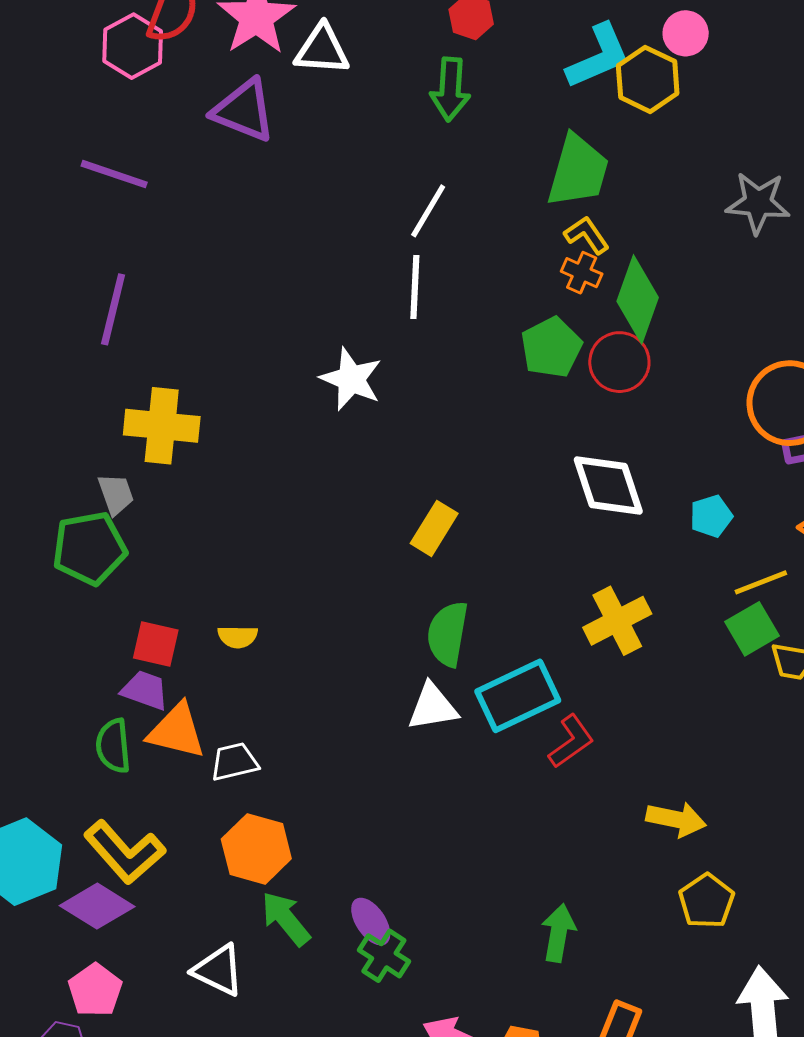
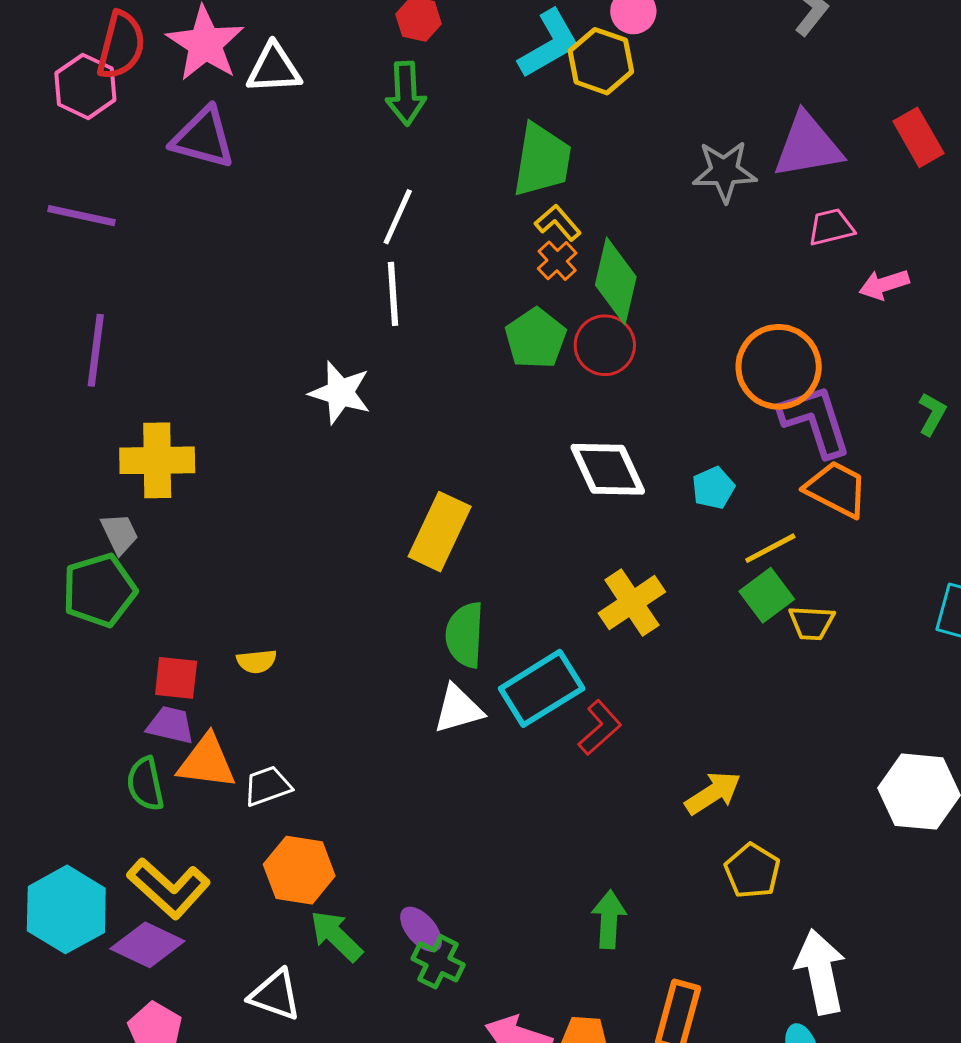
orange cross: (582, 273) -> (557, 261), turned 30
yellow rectangle: (434, 528) -> (440, 532), size x1.4
yellow arrow: (676, 819) -> (713, 793), turned -38

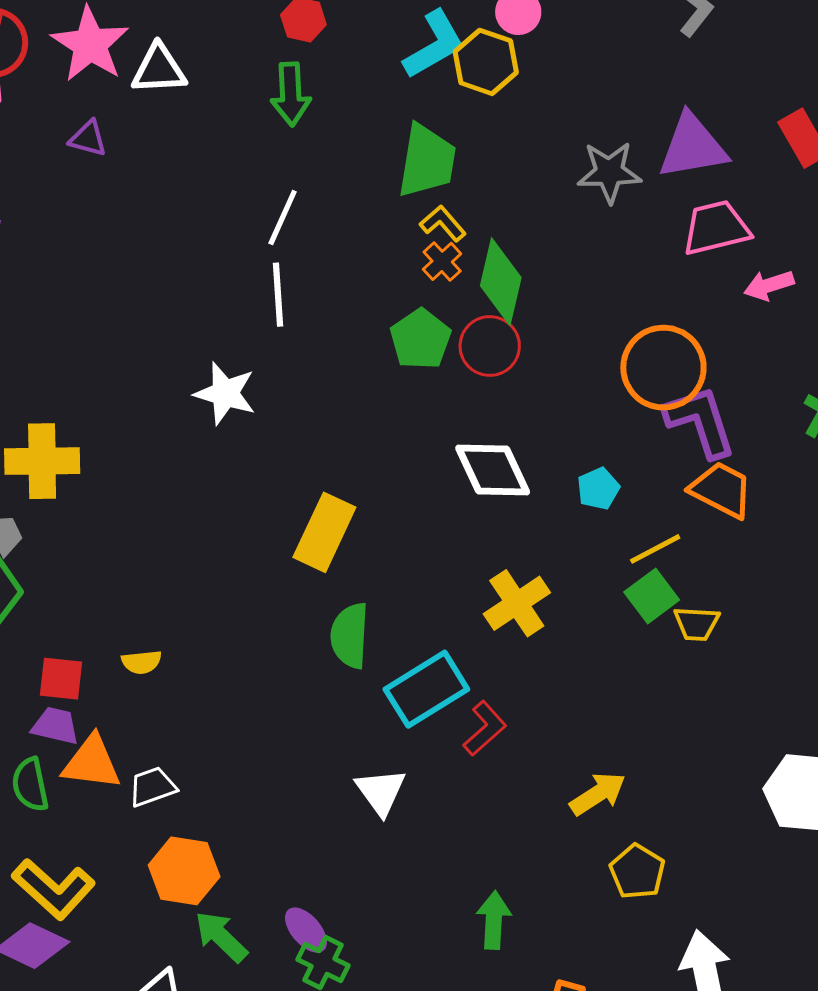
purple triangle: (203, 138) -> (88, 139), size x0.6
pink trapezoid: (831, 227) -> (716, 228), size x1.5
white triangle: (458, 709) -> (381, 792), moved, turned -50

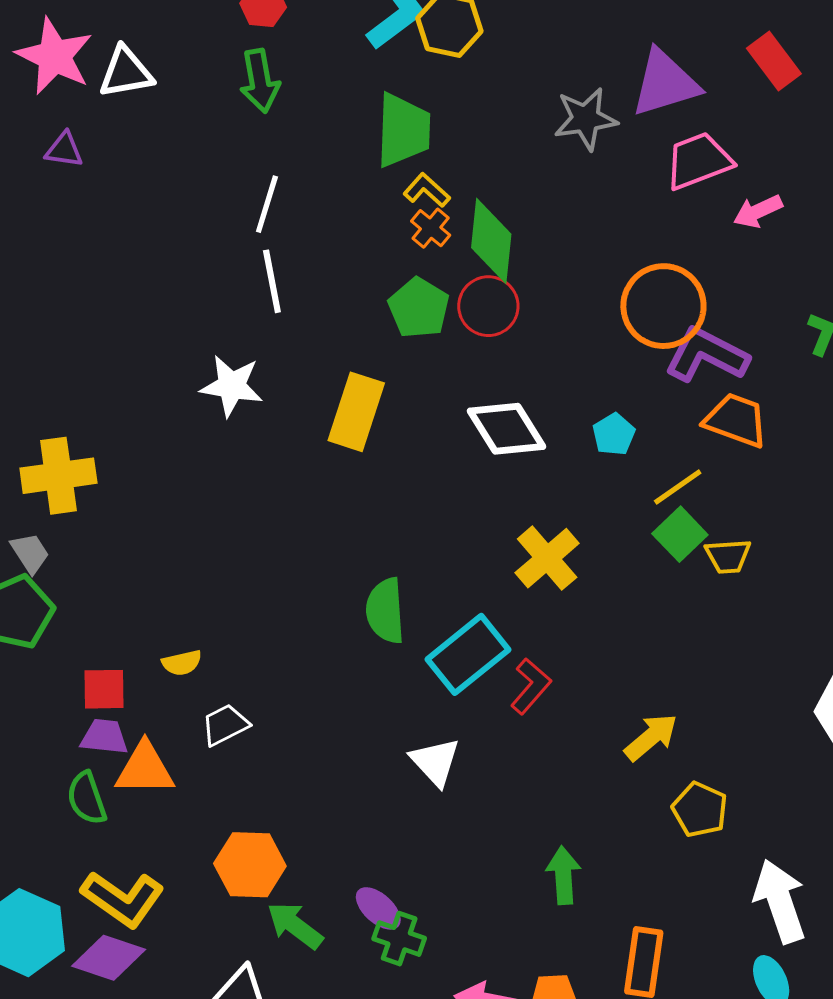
purple L-shape: (700, 421) -> (707, 355), turned -38
yellow rectangle: (324, 532) -> (356, 412), moved
white trapezoid: (152, 787) -> (225, 725), moved

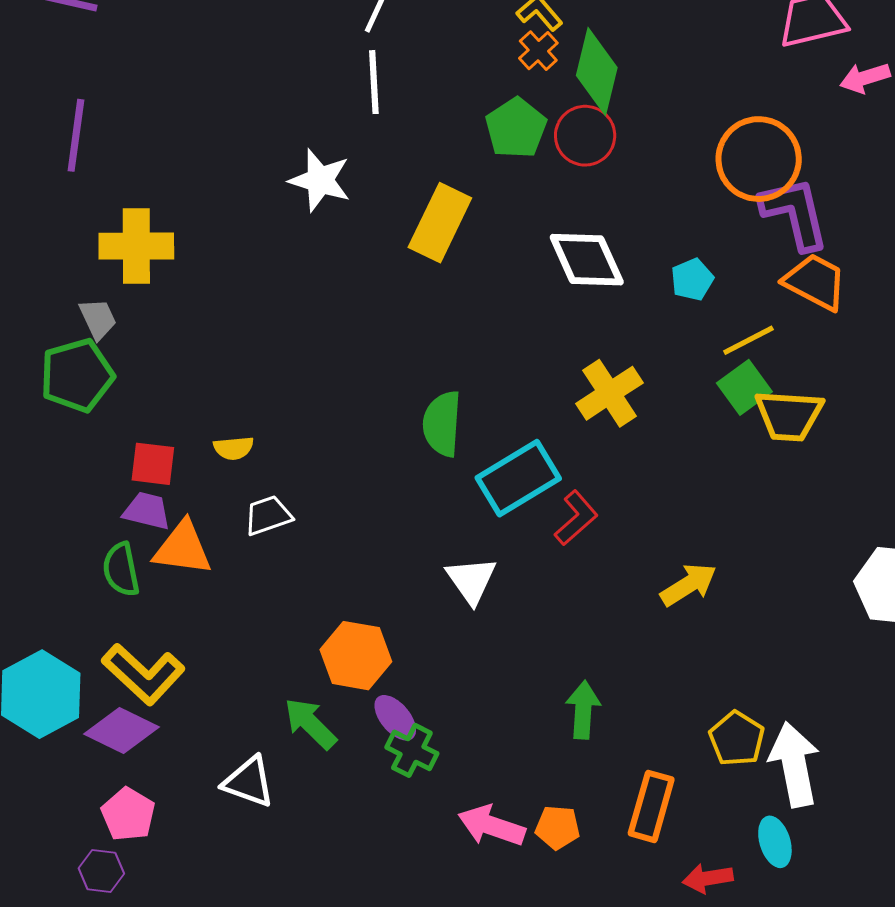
purple L-shape: (707, 355) -> (795, 213), turned 42
yellow trapezoid: (728, 556) -> (789, 415), size x1.5
yellow pentagon: (700, 809) -> (737, 739), moved
orange hexagon: (250, 865) -> (356, 656), moved

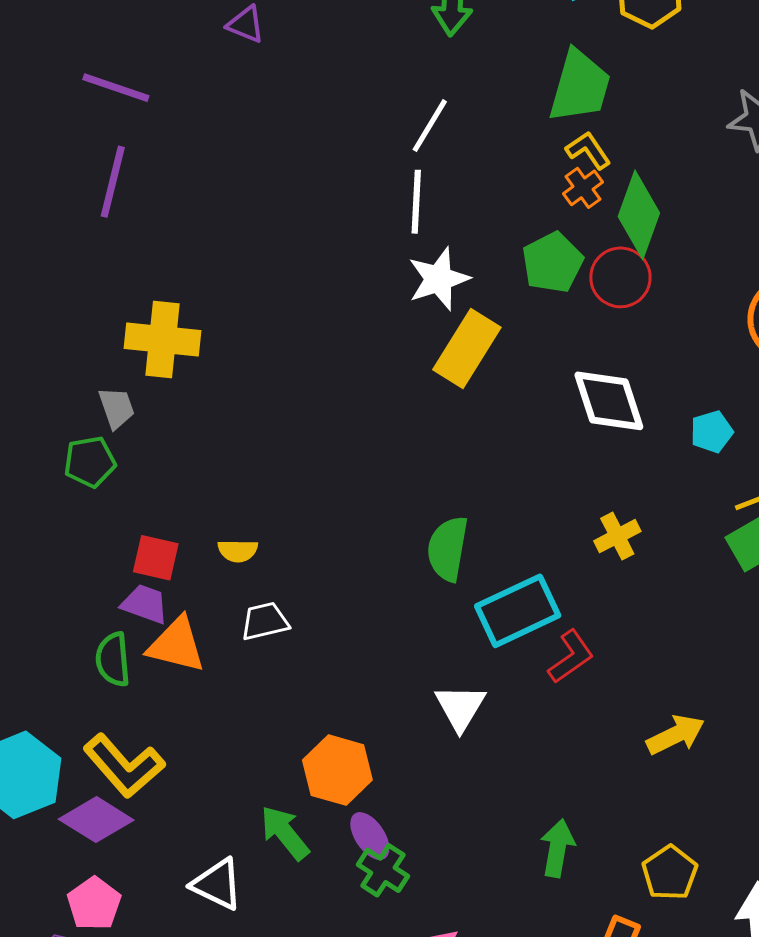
purple line: (76, 135) -> (113, 182), moved
white star: (320, 180) -> (439, 279), moved, turned 30
green pentagon: (77, 375) -> (90, 462), size x0.7
yellow cross: (609, 393) -> (617, 536), size x0.7
yellow pentagon: (737, 739) -> (670, 873), moved

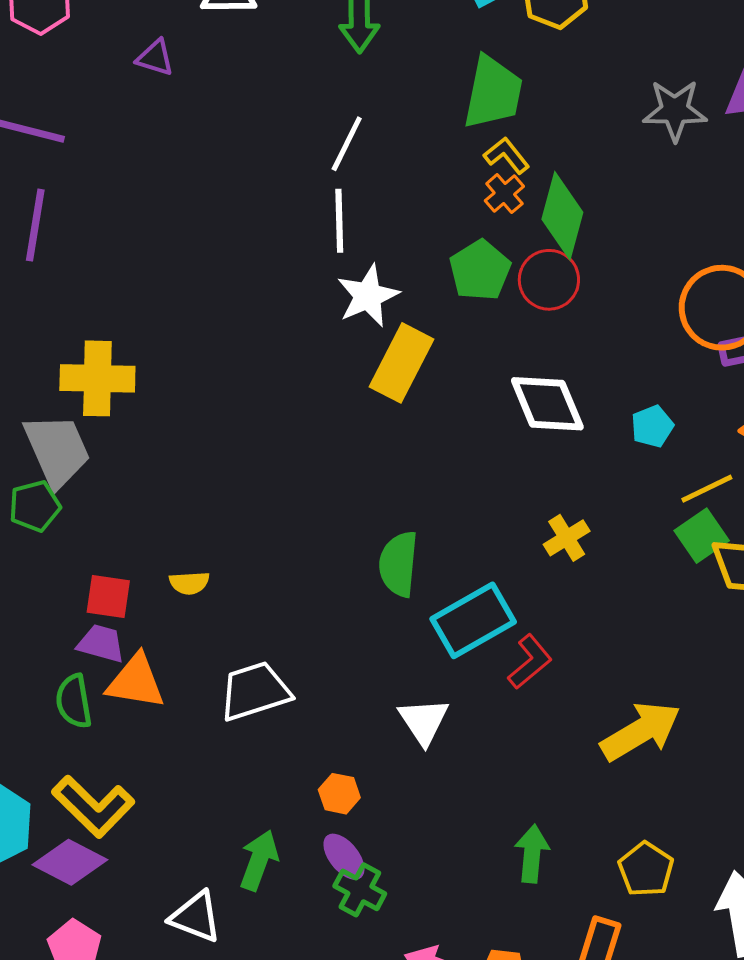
gray trapezoid: (116, 408) -> (57, 450), size x1.8
white trapezoid: (265, 621) -> (255, 691), moved, size x1.5
yellow arrow: (676, 735) -> (641, 731), size x1.4
orange hexagon: (337, 770) -> (339, 794), moved, size x0.6
green arrow: (285, 833) -> (259, 860), turned 64

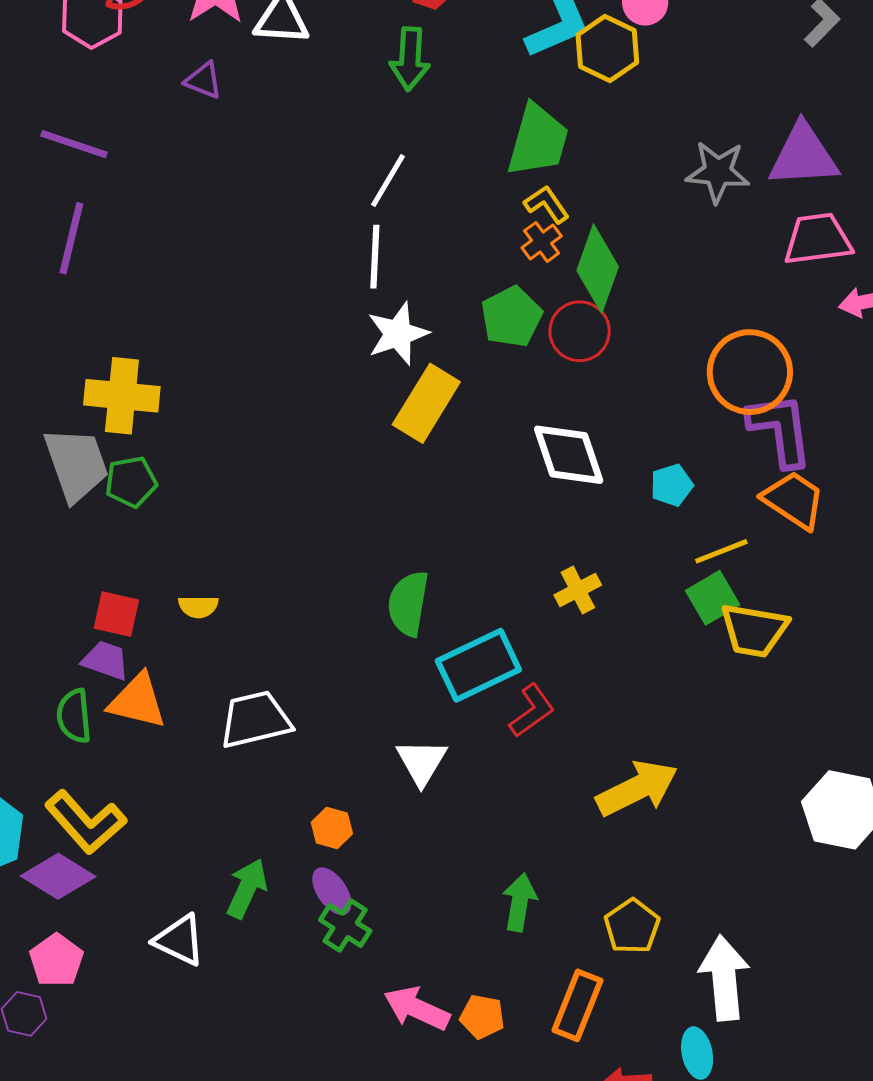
green pentagon: (35, 506) -> (131, 482), moved

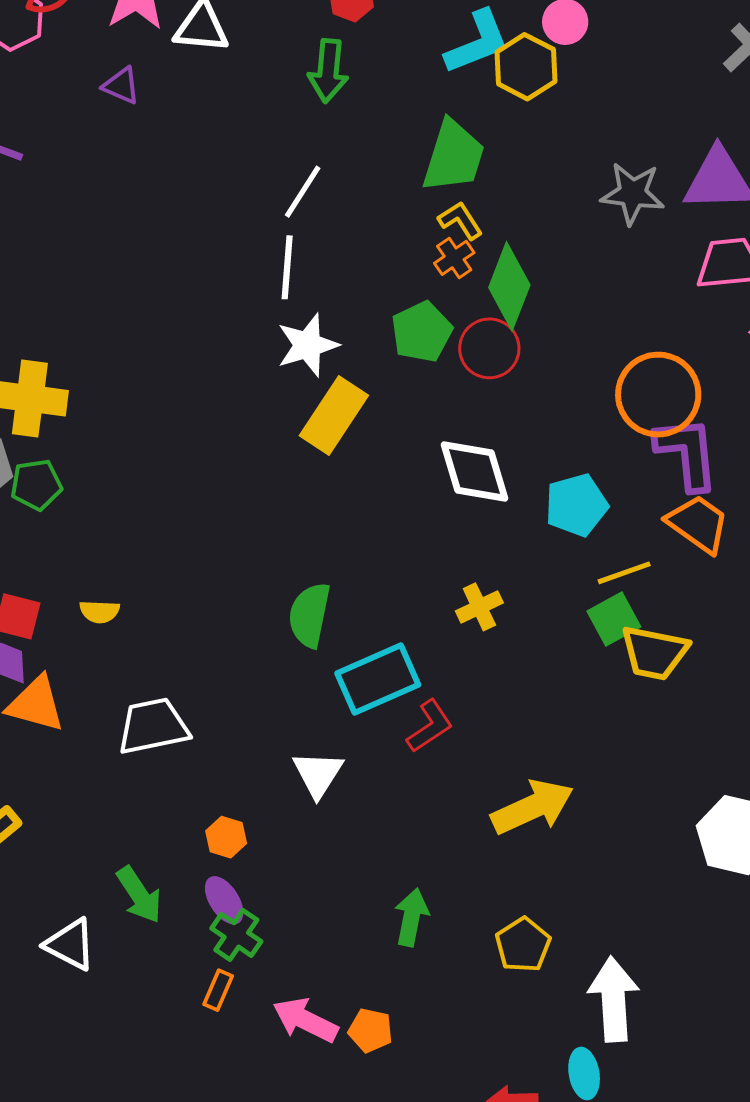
cyan pentagon: (672, 485) -> (576, 505), size x1.5
green arrow: (247, 888) -> (139, 895), turned 120
orange rectangle: (577, 1005) -> (218, 990), moved, size x0.6

